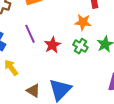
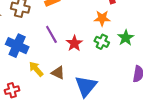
brown triangle: (33, 91) -> (58, 73), moved

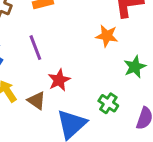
green cross: (102, 42) -> (108, 103), moved
red star: (74, 43) -> (59, 80), moved

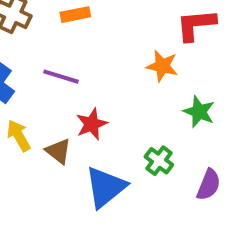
purple line: (35, 48) -> (61, 77), turned -55
green star: (135, 67) -> (199, 112), turned -30

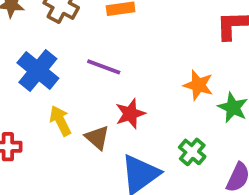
orange star: (162, 66) -> (198, 85), moved

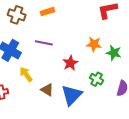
red star: (130, 114) -> (70, 63), moved
brown triangle: (97, 138) -> (47, 90), moved

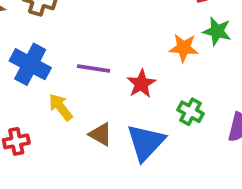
purple line: (44, 43) -> (93, 69), moved
green star: (114, 53) -> (217, 31), moved

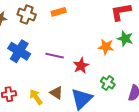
yellow arrow: (61, 107) -> (36, 97), moved

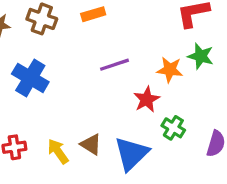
purple line: (55, 56) -> (115, 65), moved, turned -30
red star: (81, 66) -> (147, 99), moved

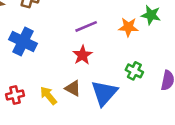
red star: (147, 99) -> (82, 55), moved

